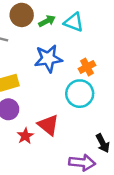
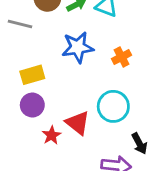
cyan circle: (80, 94) -> (113, 106), moved

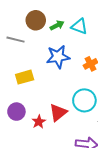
purple circle: (32, 105) -> (16, 112), moved
red triangle: (78, 123) -> (58, 113), turned 42

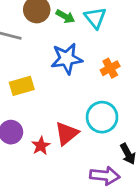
green arrow: (57, 25) -> (65, 16), turned 56
cyan triangle: (79, 26) -> (95, 18), turned 30

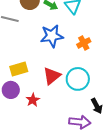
yellow rectangle: (22, 86) -> (19, 69), moved
red triangle: (67, 133) -> (52, 76), moved

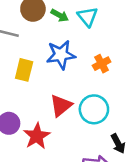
yellow rectangle: (19, 69) -> (24, 70), moved, turned -60
red star: (33, 100) -> (37, 136), size x1.5

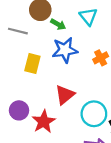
green arrow: (60, 15) -> (58, 24), moved
cyan circle: (94, 109) -> (94, 114), moved

